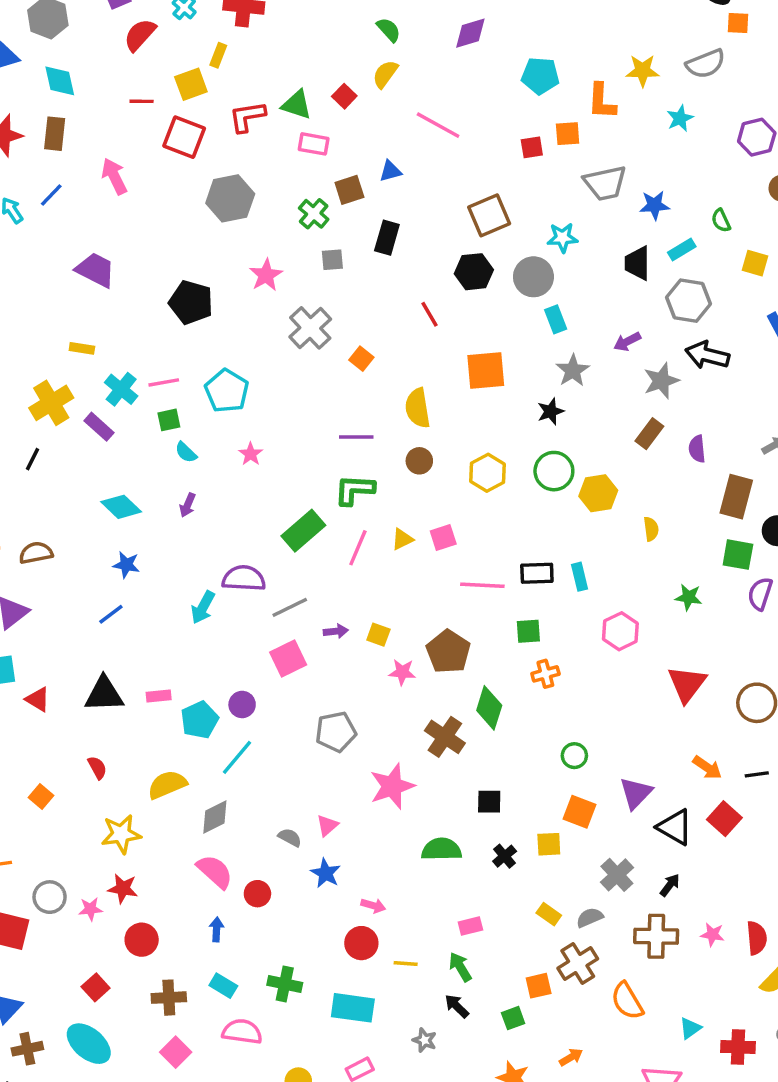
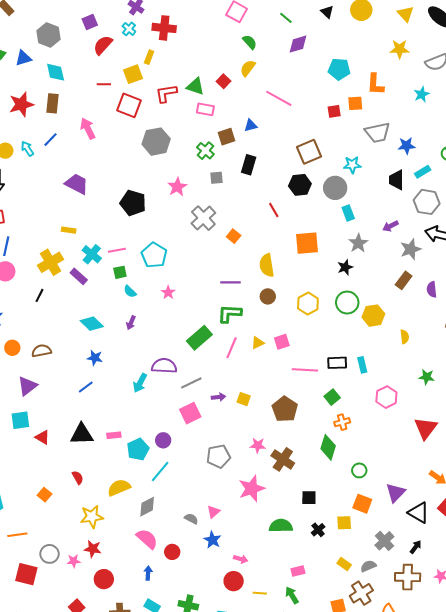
yellow star: (643, 71) -> (400, 49), moved
green square: (528, 631) -> (332, 397), turned -35
pink star: (402, 672) -> (258, 445), moved
green diamond: (489, 708) -> (328, 447), moved

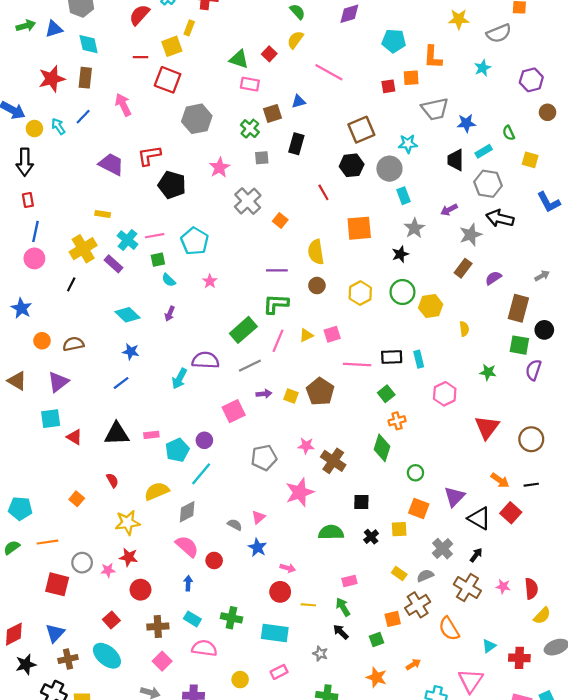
red L-shape: (166, 93) -> (149, 156), moved
purple semicircle: (432, 289) -> (493, 278), turned 63
gray line: (191, 383) -> (250, 366), moved
brown pentagon: (285, 409) -> (320, 392), moved
brown cross: (408, 577) -> (467, 588), turned 30

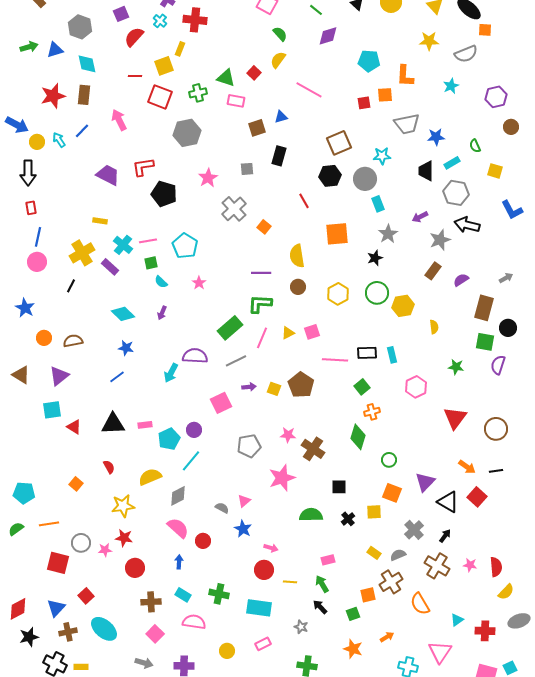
green cross: (250, 129) -> (198, 93), moved, turned 36
red square: (111, 620) -> (86, 596), moved

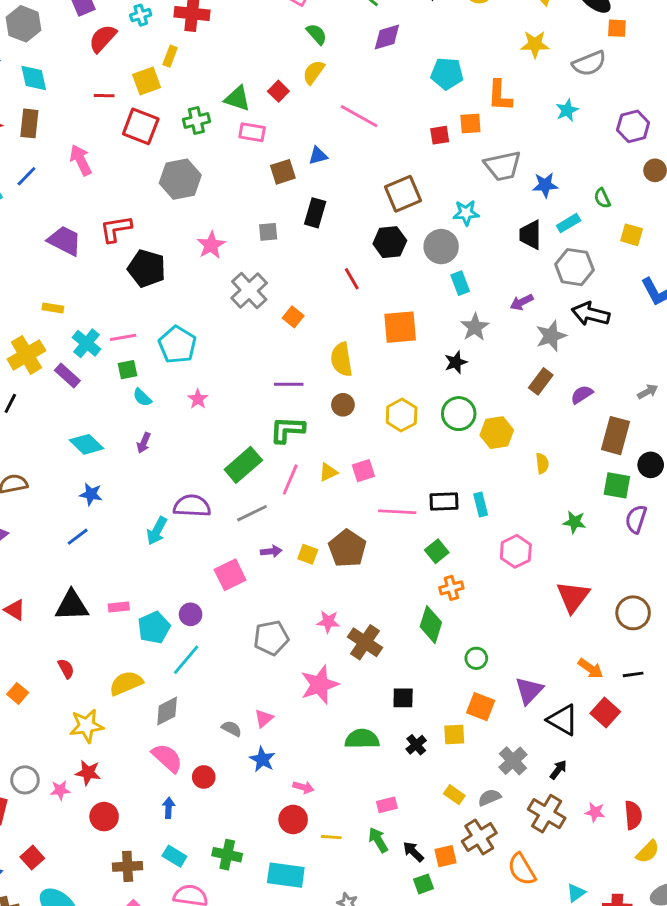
cyan cross: (160, 21) -> (141, 15), turned 32
black arrow: (320, 607) -> (413, 852), moved

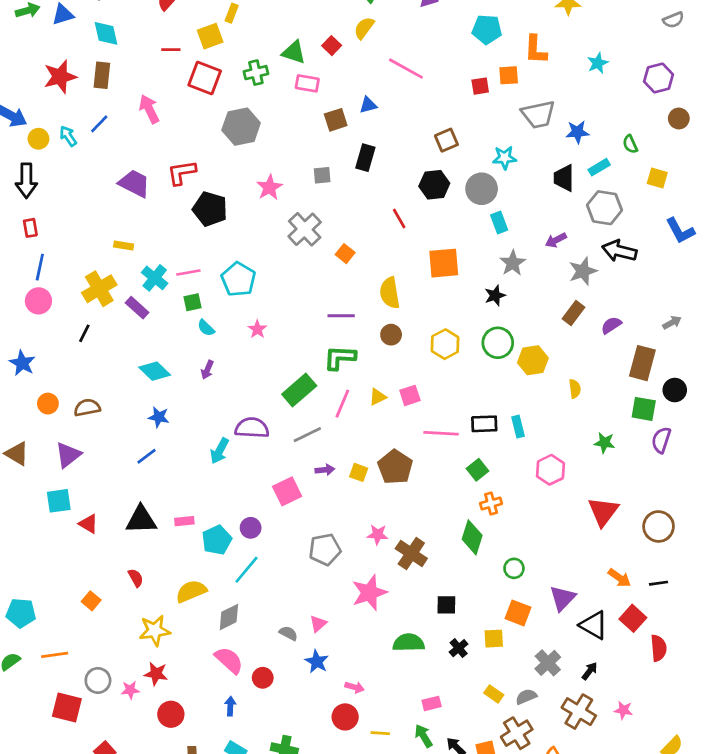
gray semicircle: (589, 63) -> (673, 20), moved, size x0.7
brown square: (403, 194) -> (446, 140), size x0.7
red semicircle: (633, 815) -> (659, 648), moved

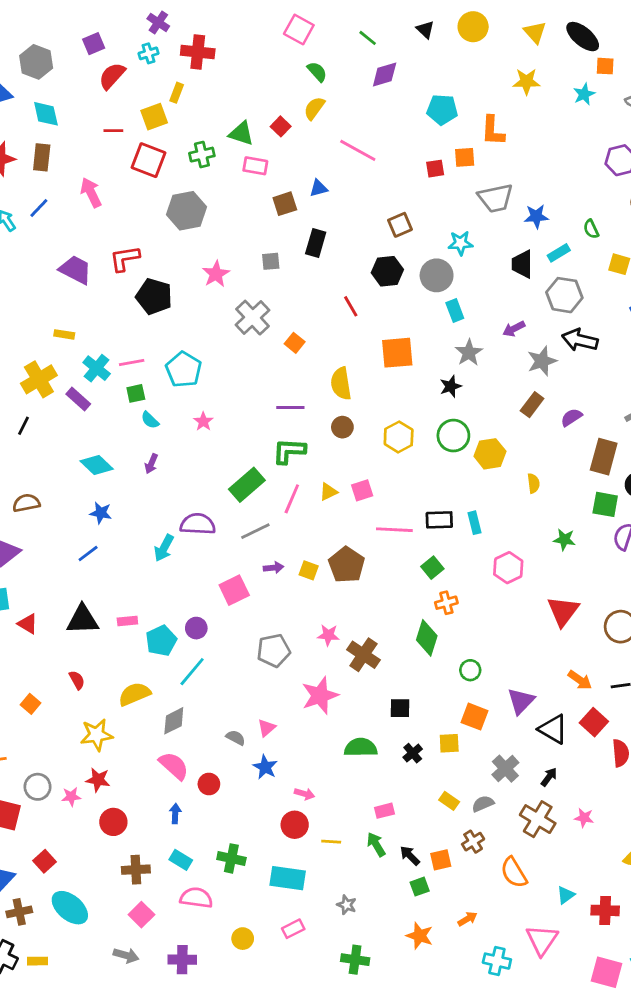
cyan star: (598, 63) -> (584, 94), moved
brown cross: (517, 733) -> (473, 842), size x0.7

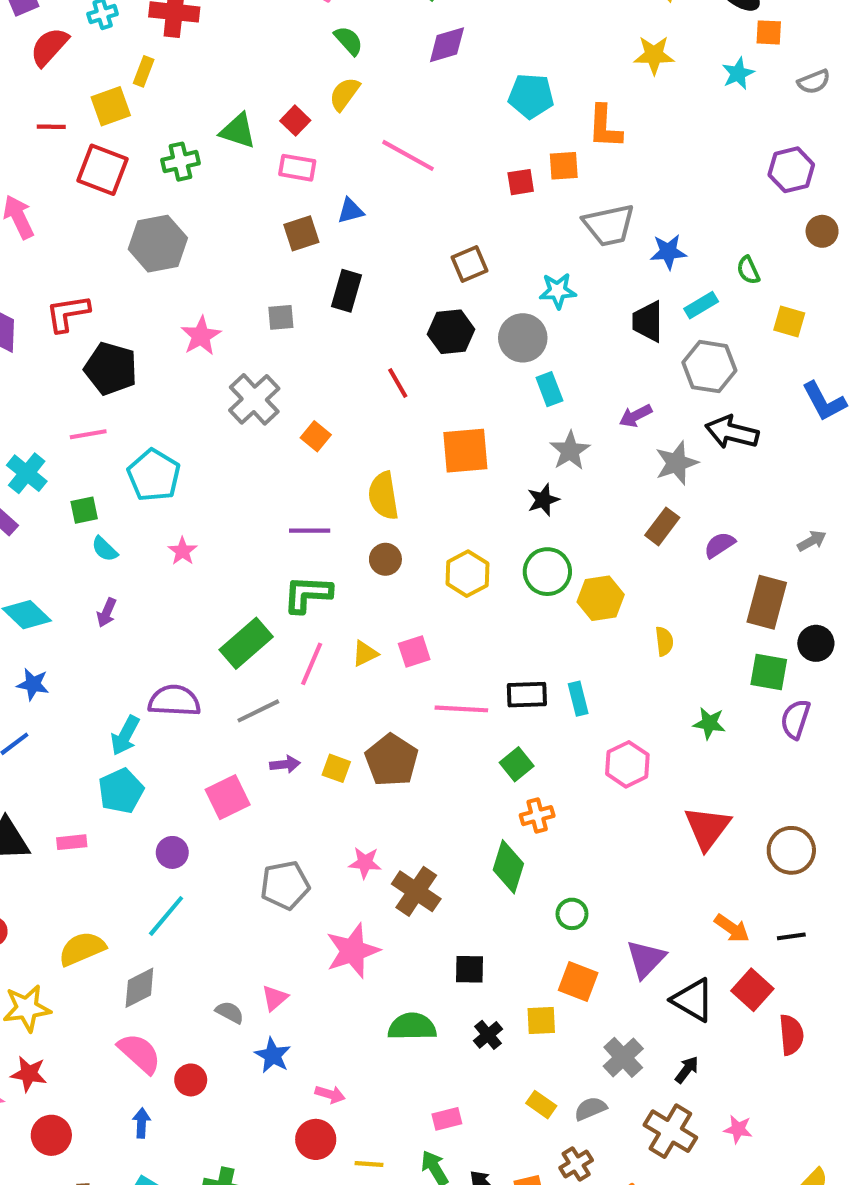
pink rectangle: (255, 166) -> (297, 168), moved
pink line: (132, 362) -> (88, 434), moved
cyan pentagon: (161, 641) -> (121, 791), moved

